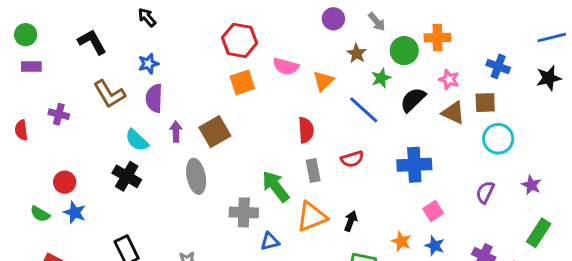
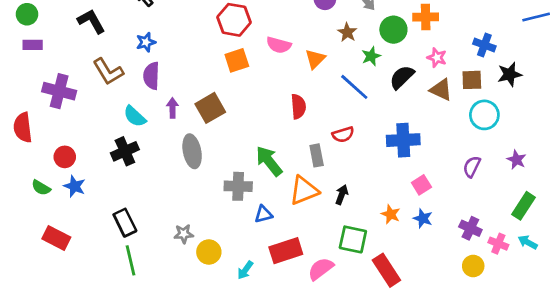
black star: (549, 78) -> (510, 74), moved
purple cross: (59, 114) -> (59, 91), size x1.6
red semicircle: (21, 130) -> (23, 128), moved, size x1.5
gray rectangle: (313, 171) -> (317, 155), moved
black cross: (127, 176) -> (125, 151), turned 36

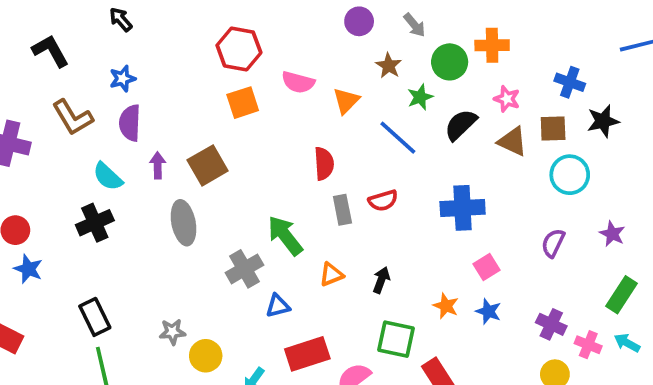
gray rectangle: (317, 155) -> (342, 210), moved
gray cross: (238, 186) -> (244, 269), turned -32
orange triangle: (304, 190) -> (331, 274), size x0.6

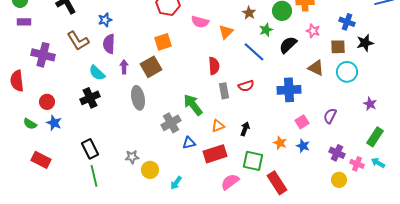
orange square: (243, 103) -> (163, 42), moved
brown triangle: (512, 141) -> (316, 68), moved
purple semicircle: (553, 243) -> (330, 116), moved
red rectangle: (307, 354) -> (215, 154), moved

